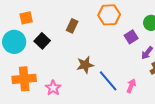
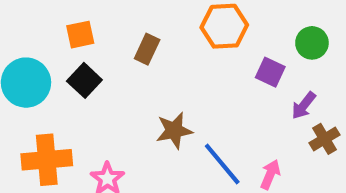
orange square: (26, 18) -> (80, 35), moved
purple square: (131, 37) -> (270, 72), turned -32

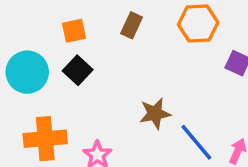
brown rectangle: (147, 49) -> (132, 25), moved

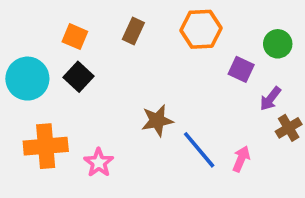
orange square: (74, 31) -> (75, 37), turned 35

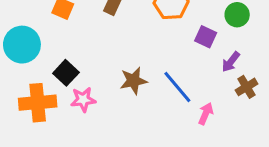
black square: (79, 77) -> (66, 73), moved
blue line: (199, 150) -> (177, 87), moved
pink star: (99, 163) -> (83, 100), moved, turned 30

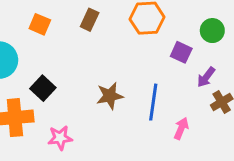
blue line: (177, 87) -> (153, 102), turned 48
pink star: (83, 100) -> (60, 138), moved

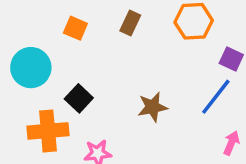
blue line: (153, 102) -> (216, 97), moved, turned 30

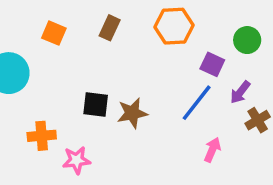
black square: (79, 98) -> (96, 104), moved, turned -36
orange cross: (48, 131) -> (42, 136), moved, size x0.7

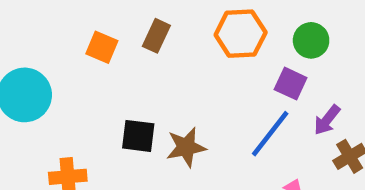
orange square: (54, 33) -> (102, 47), moved
green circle: (247, 40) -> (311, 40), moved

